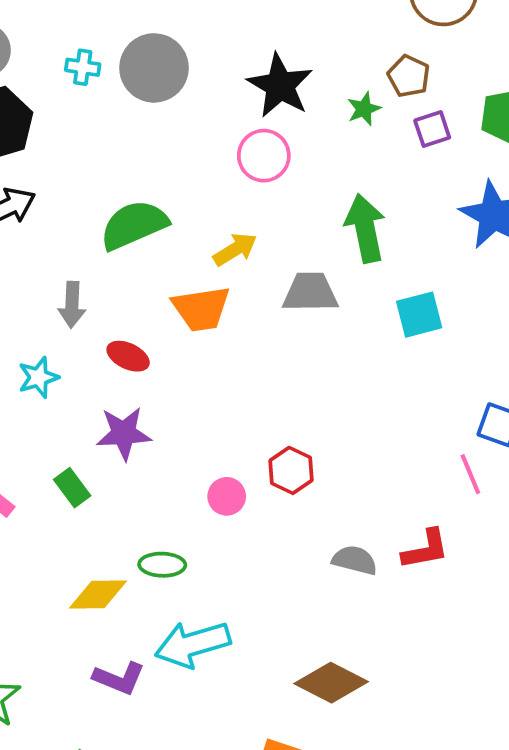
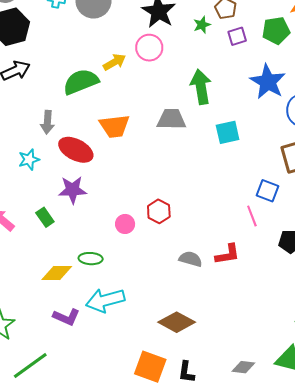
yellow arrow: (235, 249) -> (114, 62), moved
red ellipse: (128, 356) -> (76, 150), size x1.6

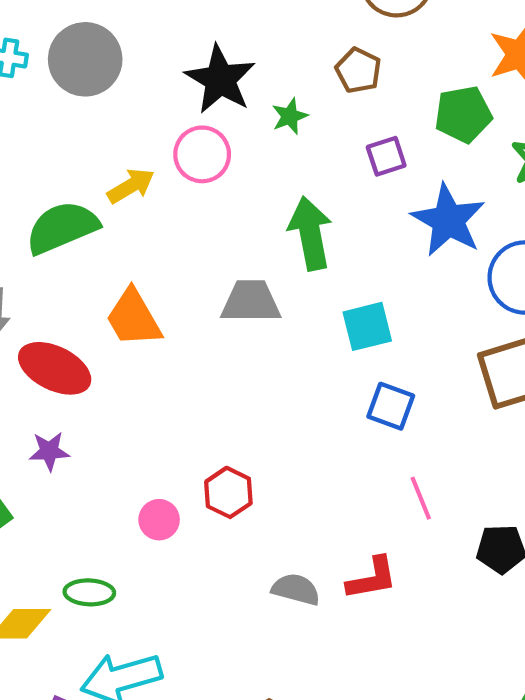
green star: (202, 25) -> (290, 116), moved
purple square: (237, 36) -> (386, 156), moved
orange trapezoid: (114, 126) -> (133, 318), turned 68
purple star: (72, 190) -> (49, 451), size x0.7
blue square: (268, 191) -> (391, 406), moved

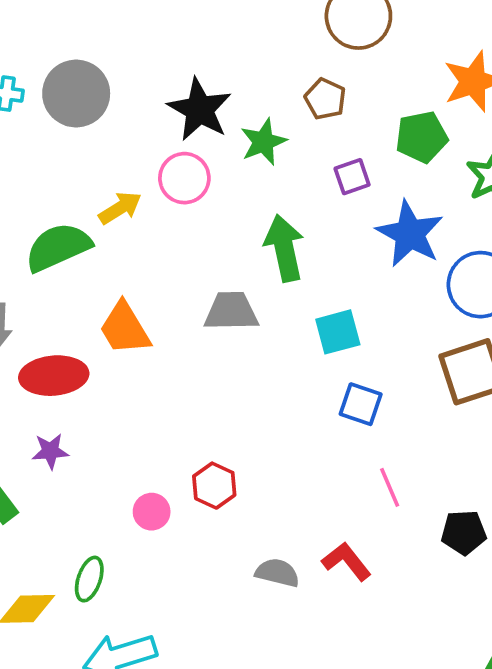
green star: (290, 116) -> (263, 142), size x1.4
red ellipse: (55, 368) -> (54, 376), turned -30
red L-shape: (372, 578) -> (347, 561), turned -117
green ellipse: (89, 592) -> (89, 579), turned -72

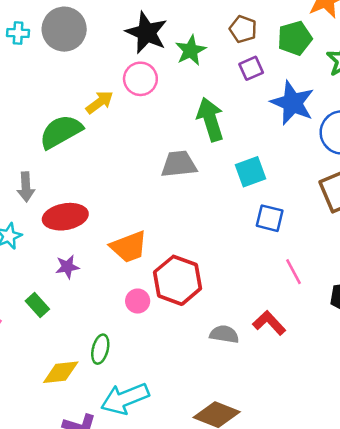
brown pentagon: (325, 99) -> (243, 29), moved
orange trapezoid: (125, 328) -> (129, 247), moved, turned -75
red hexagon: (214, 486) -> (178, 280), size x1.6

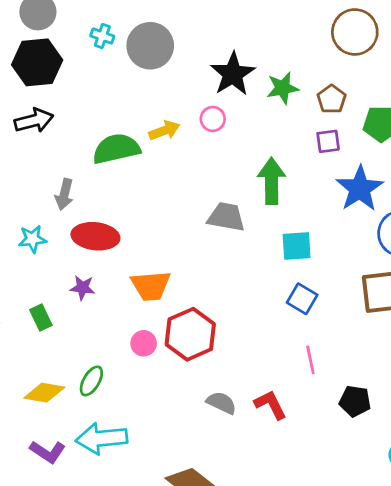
green star: (191, 50) -> (283, 88), moved
pink circle: (140, 79) -> (213, 119), size x0.7

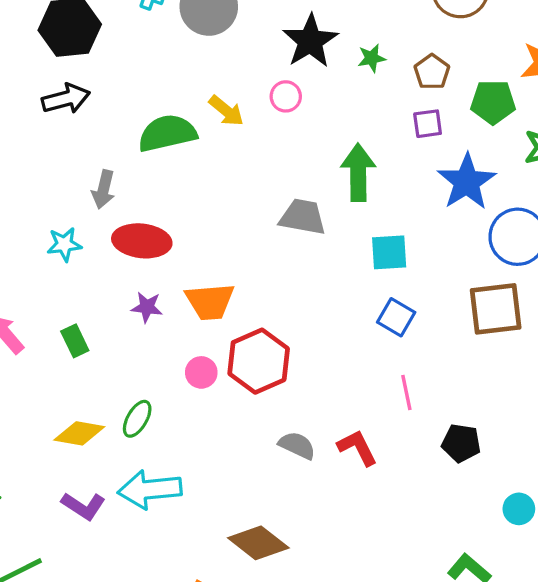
green star: (283, 88) -> (372, 58), size x0.7
yellow arrow: (164, 130) -> (226, 111), turned 60
purple star: (83, 288) -> (147, 307), moved

